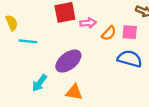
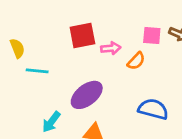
pink square: (130, 32) -> (152, 35), moved
blue semicircle: (130, 59) -> (153, 109), moved

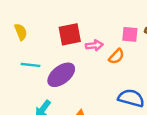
yellow semicircle: (17, 48) -> (21, 32), moved
purple ellipse: (87, 95) -> (61, 75), moved

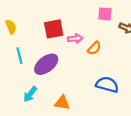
pink square: (130, 34) -> (105, 14), moved
cyan line: (31, 65) -> (19, 56), turned 70

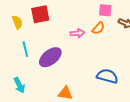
red square: (54, 29) -> (40, 14), moved
orange semicircle: (94, 48) -> (98, 28), moved
cyan arrow: (30, 94) -> (19, 85), moved, turned -63

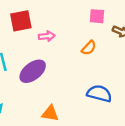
orange semicircle: (98, 28) -> (89, 48), moved
pink arrow: (77, 33) -> (47, 36), moved

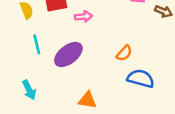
orange semicircle: (89, 48) -> (124, 53), moved

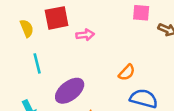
purple ellipse: (68, 54) -> (70, 91), moved

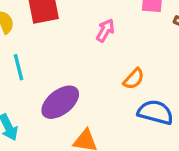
pink arrow: (85, 35) -> (105, 30), moved, turned -54

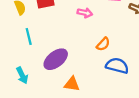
pink arrow: (105, 30) -> (85, 13), turned 72

